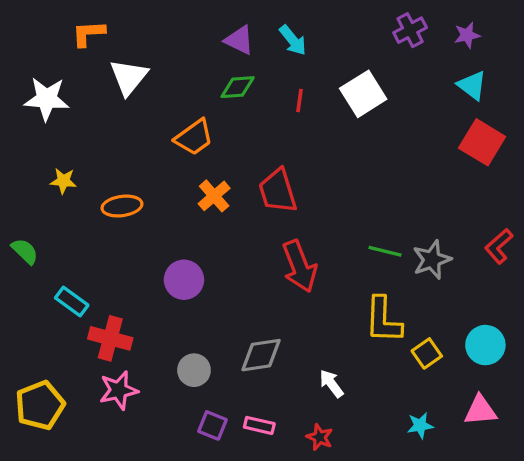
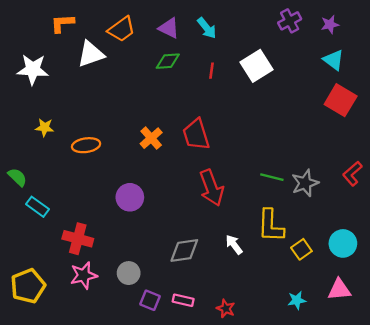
white triangle: (129, 77) -> (91, 54), turned 32
orange trapezoid: (194, 137) -> (122, 29), moved
cyan rectangle: (72, 301) -> (38, 207), moved
gray circle: (194, 370) -> (129, 273), moved
white arrow: (331, 384) -> (234, 245), moved

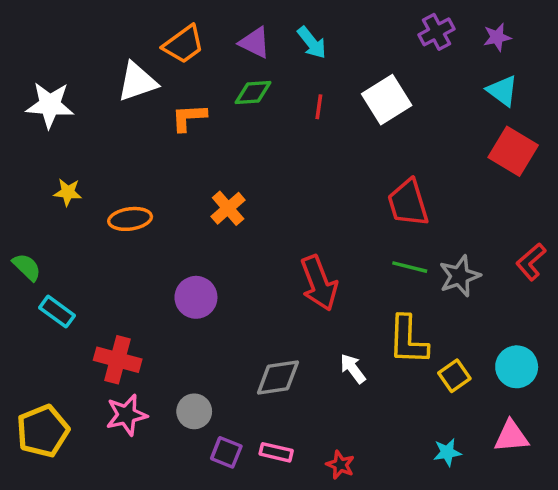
orange L-shape: (62, 23) -> (189, 117), moved
red trapezoid: (196, 135) -> (408, 203), moved

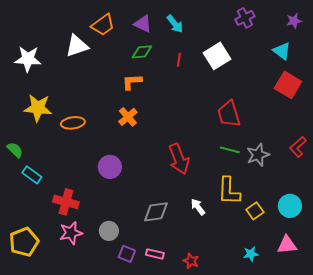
purple star: (497, 37) -> (294, 21), moved
orange L-shape: (189, 117) -> (132, 82), moved
yellow star: (68, 192) -> (38, 108), size x1.8

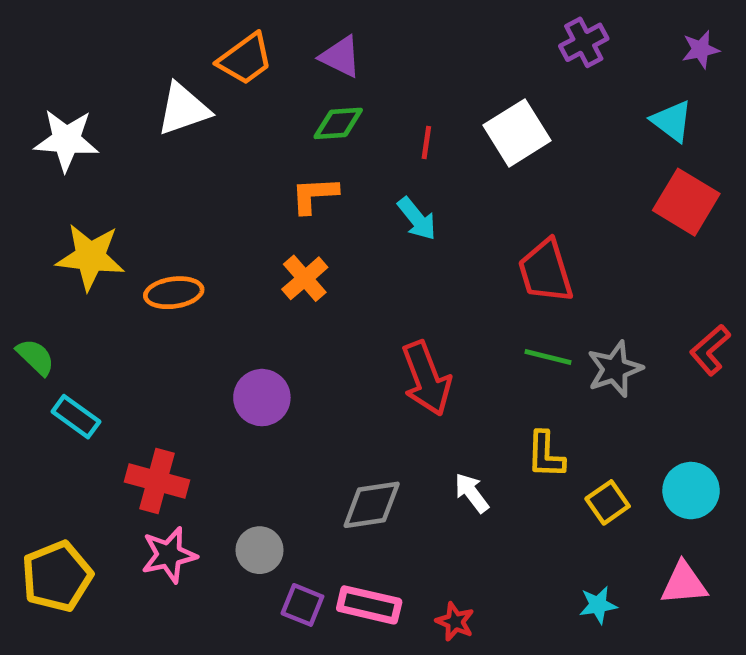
cyan arrow: (175, 24) -> (417, 219), moved
yellow L-shape: (229, 191) -> (546, 455), size x0.7
pink rectangle: (155, 254) -> (369, 605), size x1.4

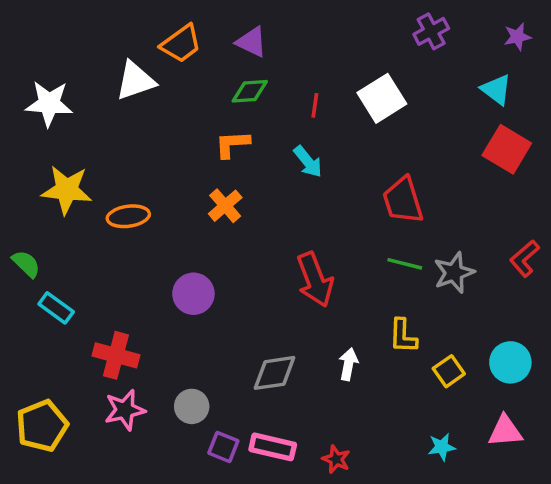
white arrow: (472, 493) -> (348, 364), turned 48

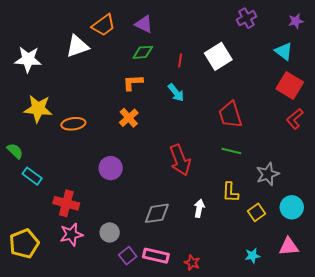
red L-shape: (524, 259) -> (295, 119), moved
gray star: (454, 273) -> (268, 174), moved
purple square: (223, 447) -> (128, 256), turned 30

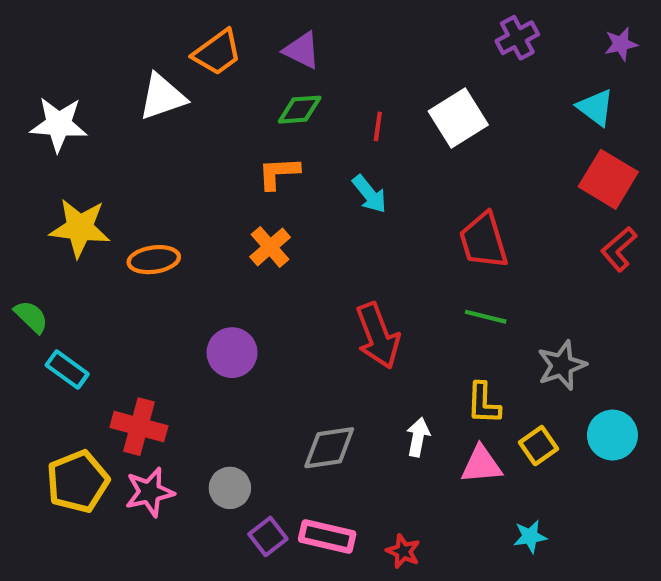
yellow pentagon: (24, 244) -> (78, 482), moved
pink triangle: (289, 247) -> (481, 465), moved

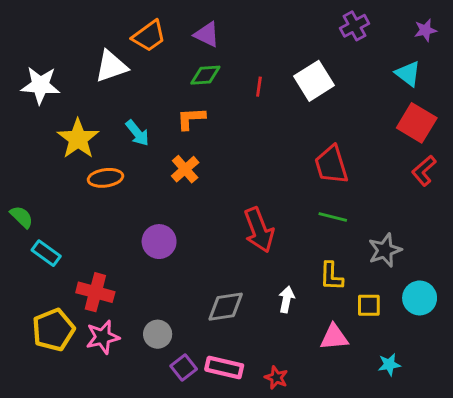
cyan arrow: (369, 194) -> (137, 133), moved
yellow star: (80, 228) -> (78, 139), moved, turned 30
yellow square: (538, 446) -> (369, 305), turned 35
pink triangle: (481, 465) -> (334, 337), moved
cyan star: (530, 536) -> (389, 365), moved

